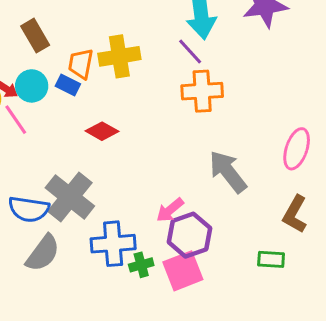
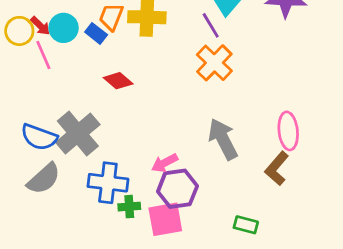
orange cross: (202, 91) -> (214, 63), turned 36
pink ellipse: (297, 149) -> (288, 131), turned -36
brown L-shape: (295, 214) -> (277, 168), moved

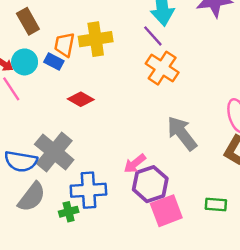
green cross: (129, 207) -> (69, 212), moved
pink square: (165, 219) -> (166, 211), moved

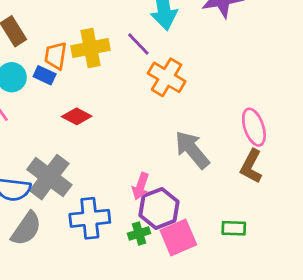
purple line: (153, 36) -> (138, 44), moved
pink arrow: (135, 164) -> (141, 186), turned -30
green cross: (69, 212) -> (139, 233), moved

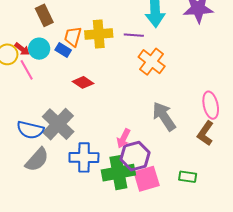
purple line: (138, 44) -> (134, 35), turned -48
green cross: (139, 233) -> (118, 173), size x2.0

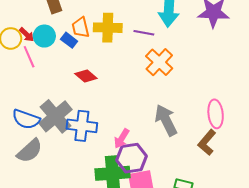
orange trapezoid: (73, 37) -> (81, 28), turned -35
blue cross: (84, 157) -> (82, 126), moved

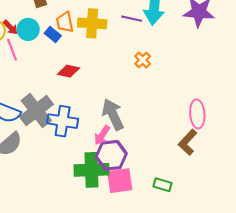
purple line: (144, 33) -> (132, 19), moved
orange cross: (159, 62) -> (143, 60), size x0.6
red diamond: (86, 76) -> (68, 71), turned -30
gray arrow: (166, 120) -> (113, 114), moved

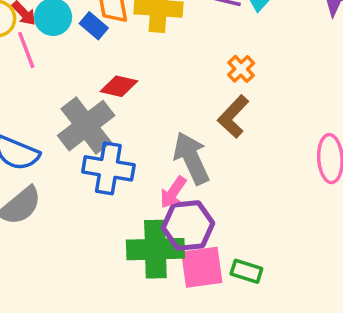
gray cross: (36, 111) -> (86, 126), moved
brown L-shape: (188, 142) -> (233, 117), moved
green rectangle: (163, 185) -> (246, 271), moved

